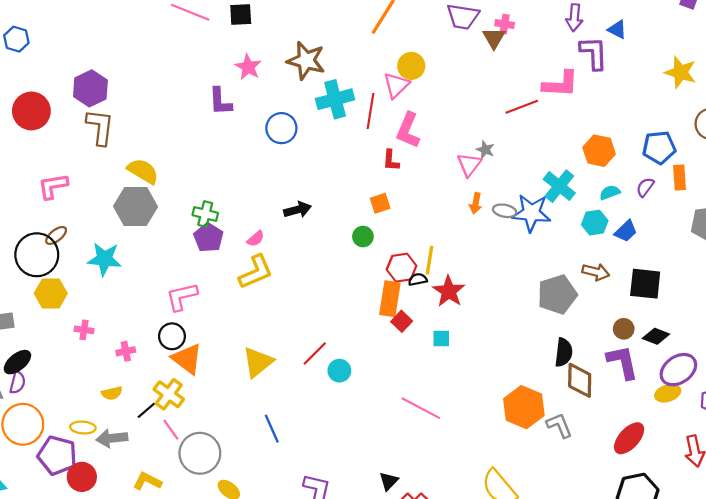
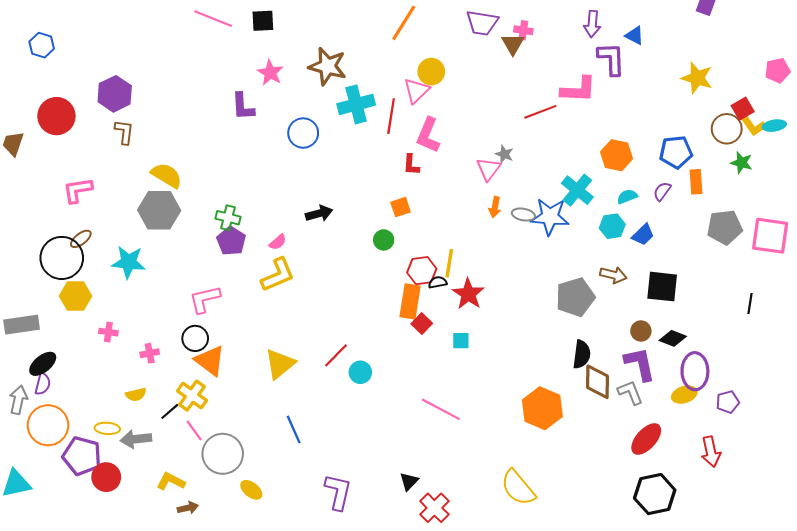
brown L-shape: (100, 127) -> (124, 132), size x0.7
purple ellipse: (678, 370) -> (695, 371), turned -57
gray L-shape: (559, 425) -> (630, 392), moved

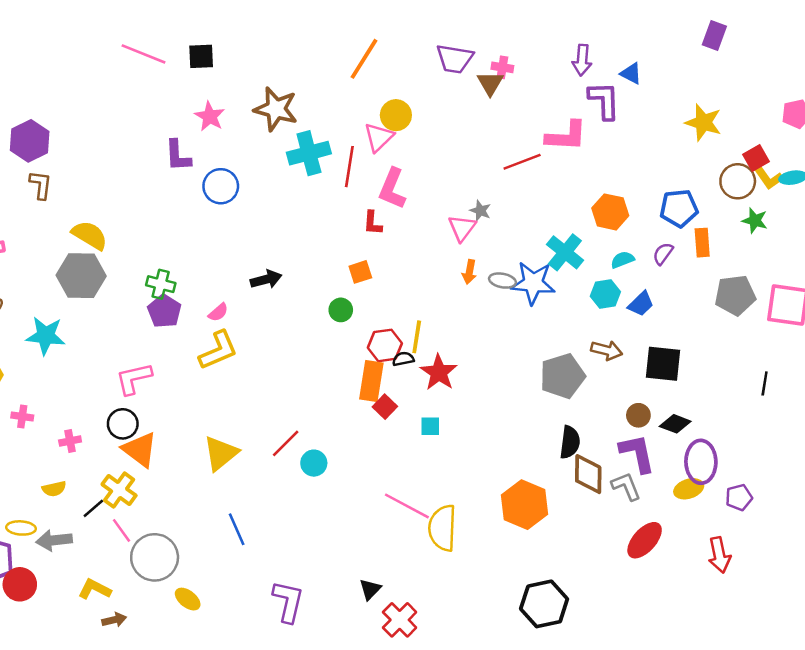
blue circle: (303, 133) -> (221, 186), moved
yellow semicircle: (518, 488) -> (442, 528), moved, turned 42
black hexagon: (655, 494) -> (544, 604), moved

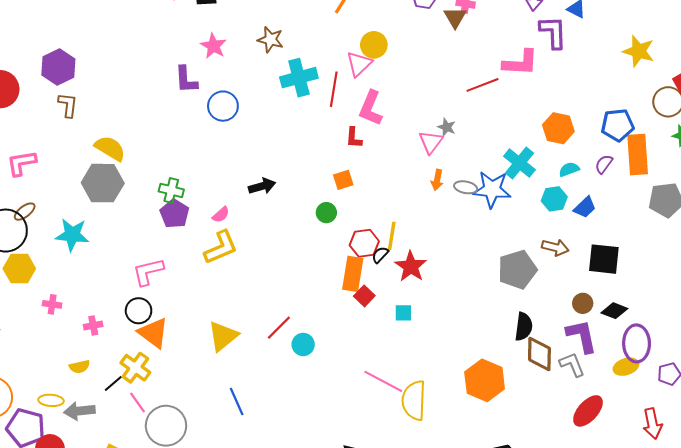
brown star: (276, 109) -> (270, 40), size x0.7
orange rectangle: (702, 243) -> (638, 155), size x1.6
black semicircle: (403, 359) -> (380, 255), turned -36

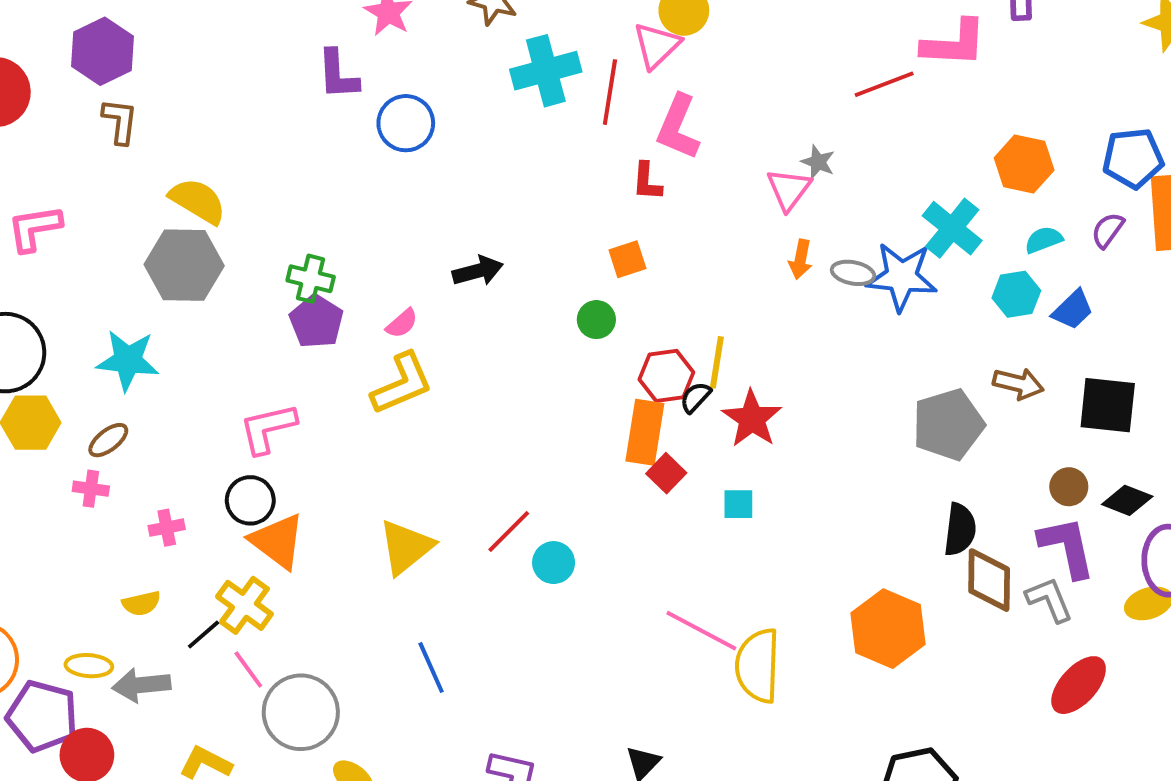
brown ellipse: (25, 212) -> (108, 440), moved

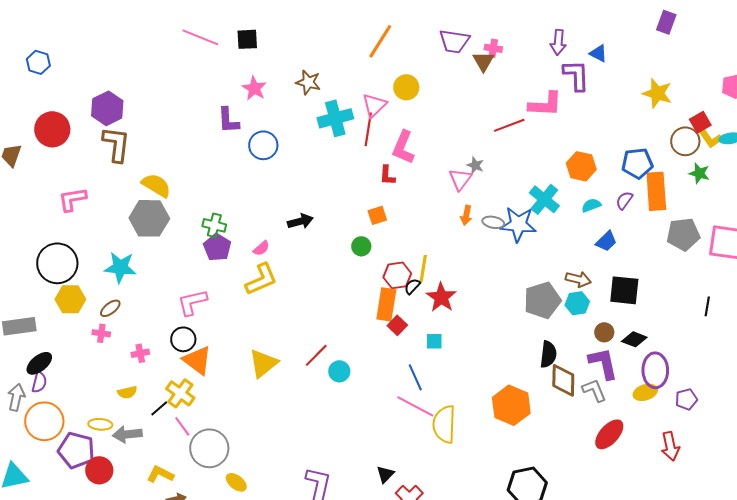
pink triangle: (657, 45) -> (374, 105), moved
brown L-shape: (120, 121) -> (116, 144), size x1.5
cyan hexagon: (1016, 294) -> (577, 303), moved
blue line: (431, 668) -> (415, 377), moved

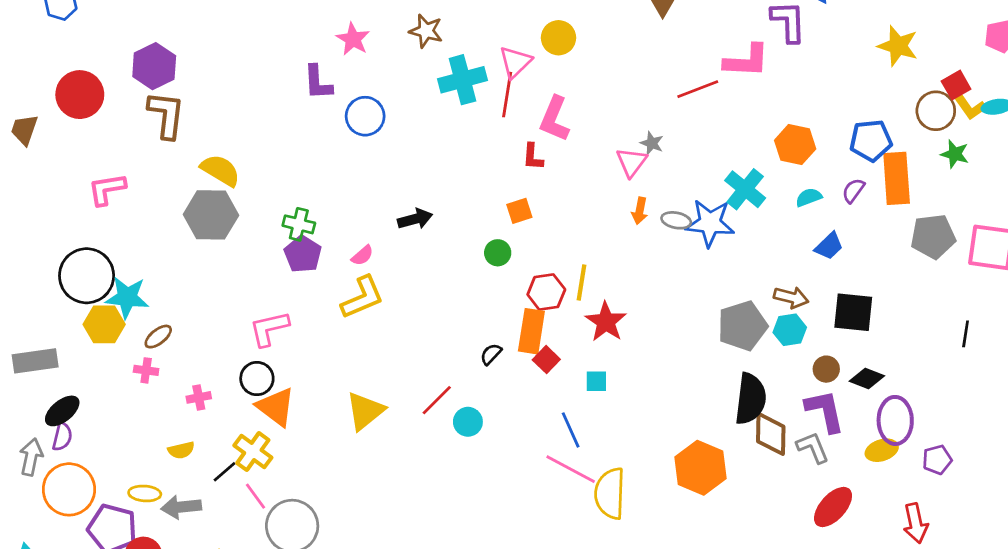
cyan star: (120, 267) -> (127, 297), moved
black semicircle: (412, 286) -> (491, 354), moved
black semicircle: (548, 354) -> (751, 399), size x1.4

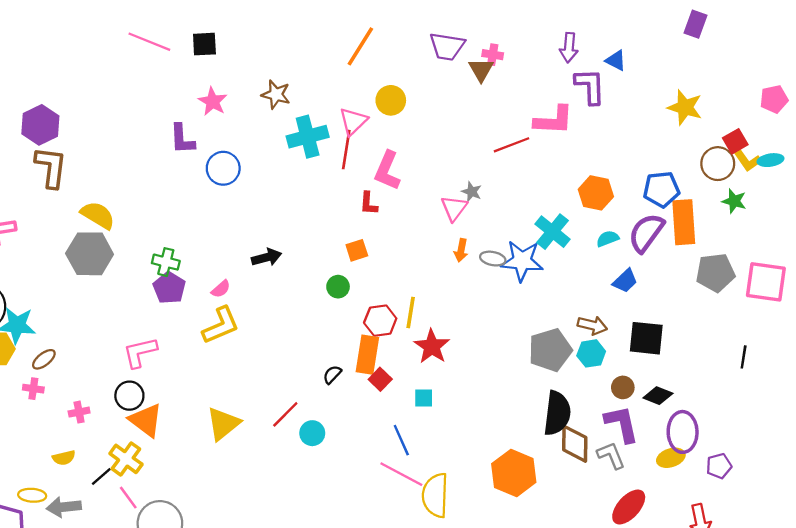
purple semicircle: (853, 191) -> (646, 233), size x1.8

